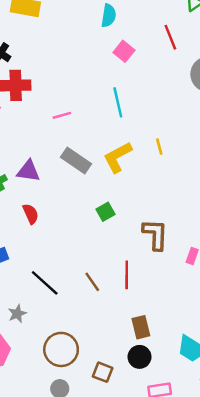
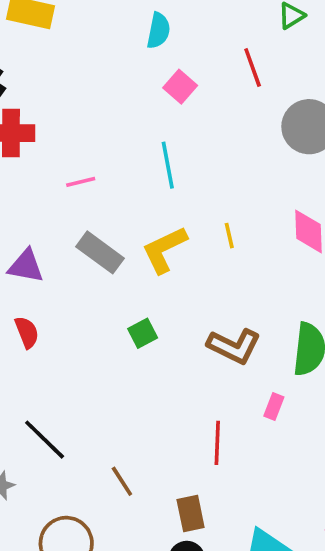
brown L-shape: (155, 234) -> (234, 346), moved, turned 112
red line: (127, 275) -> (217, 443), moved
brown line: (92, 282) -> (122, 481), moved

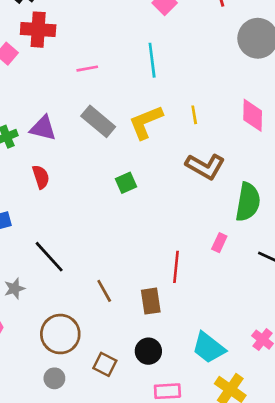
brown L-shape: (234, 346) -> (205, 166), moved
brown rectangle: (191, 513) -> (151, 301), moved

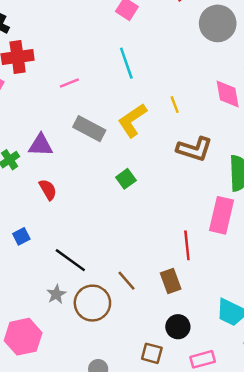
pink rectangle: (219, 243) -> (221, 215), size x2.0
gray star: (15, 289) -> (56, 294), moved
brown circle: (60, 334) -> (92, 303), moved
brown square: (105, 364) -> (152, 353), moved

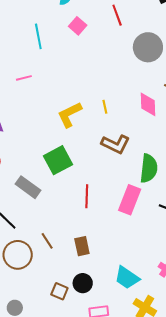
cyan line: (126, 63) -> (38, 36), moved
gray rectangle: (89, 129) -> (28, 187), moved
green square: (126, 179) -> (58, 160), size x1.8
red line: (187, 245) -> (87, 196), moved
brown square: (152, 353) -> (59, 291), moved

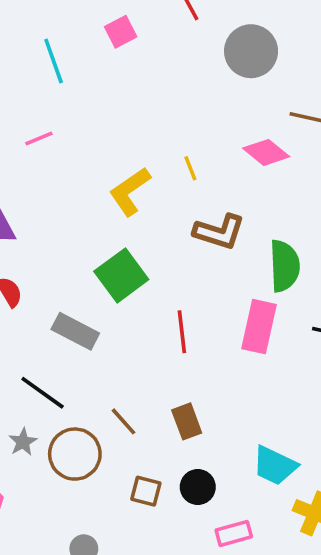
pink square: (78, 26) -> (121, 32), turned 30
pink diamond: (148, 104) -> (266, 152), turned -40
brown square: (59, 291) -> (146, 491), moved

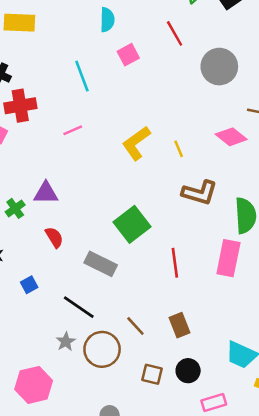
yellow L-shape: (130, 191) -> (136, 143), moved

